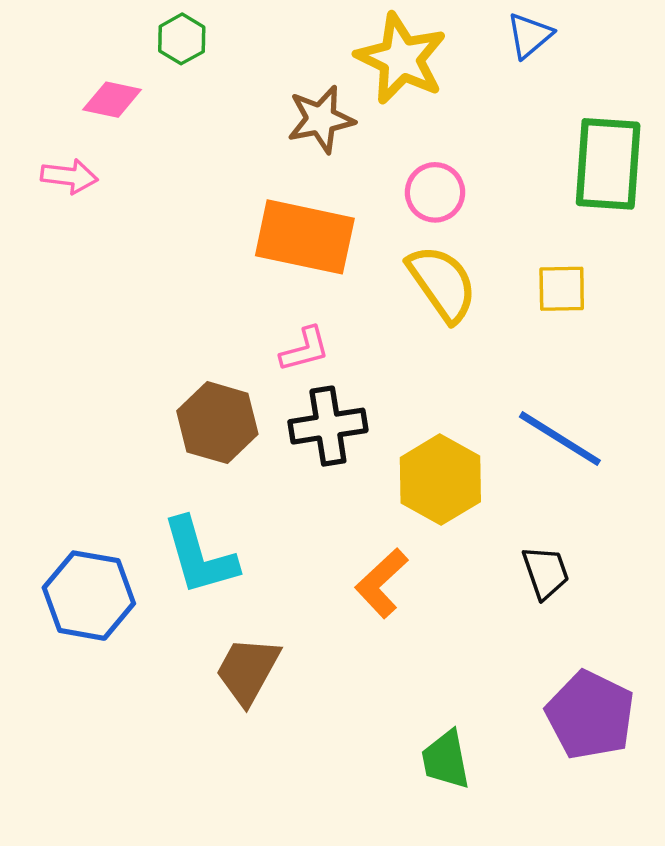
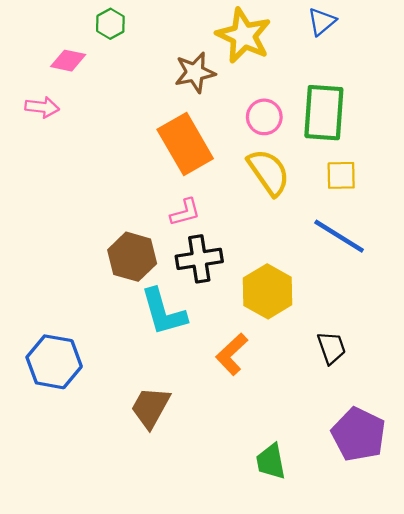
green rectangle: (608, 164) -> (324, 113), moved
orange rectangle: (305, 237) -> (185, 144), turned 48
blue line: (560, 439) -> (339, 236), moved
cyan L-shape: (200, 556) -> (163, 312), moved

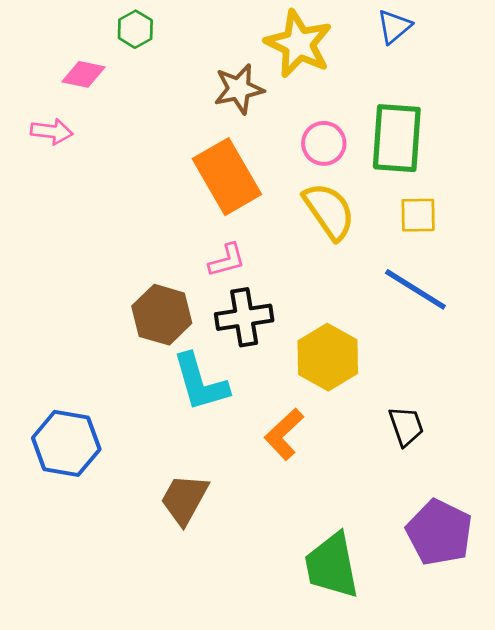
green trapezoid: (271, 461) -> (332, 566), size x1.5

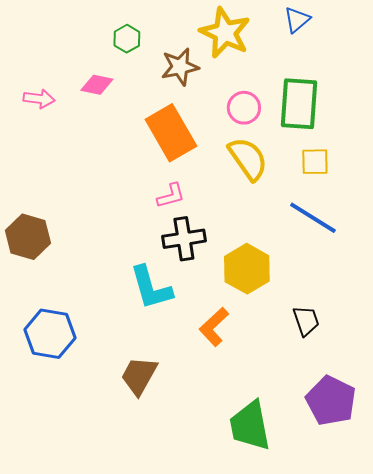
green hexagon: (135, 29) -> (127, 39), moved
pink diamond: (83, 74) -> (97, 85), moved
brown hexagon: (162, 315) -> (28, 237), moved

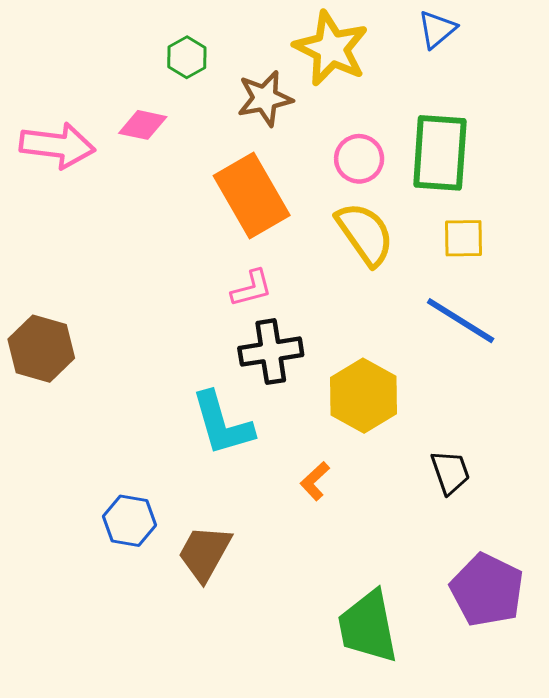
pink arrow: (39, 99) -> (57, 146), size x1.6
orange L-shape: (214, 327) -> (315, 481), size x0.7
blue hexagon: (50, 334) -> (129, 521), moved, size x0.7

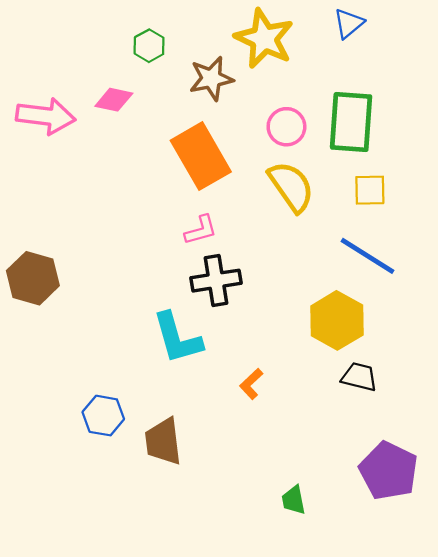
yellow hexagon: (363, 396) -> (337, 320), moved
black trapezoid: (450, 472) -> (359, 377), turned -57
brown trapezoid: (205, 553) -> (163, 441), turned -36
green trapezoid: (368, 627) -> (294, 500), size x0.5

